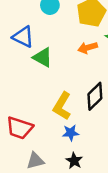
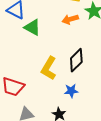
blue star: (71, 133) -> (71, 91), moved

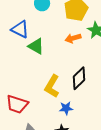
blue star: (71, 91) -> (66, 108), moved

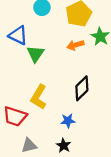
green triangle: (36, 46) -> (35, 54), turned 36
yellow L-shape: (52, 86) -> (39, 97), moved

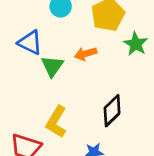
orange arrow: (75, 45) -> (86, 54), moved

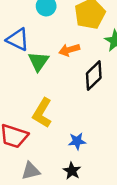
black diamond: (112, 111) -> (94, 76), moved

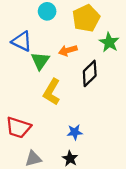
yellow L-shape: (42, 113) -> (52, 92), moved

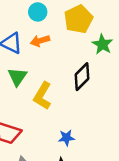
orange arrow: (68, 50) -> (40, 41), moved
green triangle: (40, 61) -> (17, 77), moved

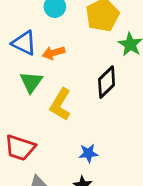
orange arrow: (40, 41) -> (53, 53), moved

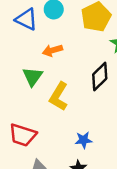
blue triangle: (24, 43) -> (26, 19), moved

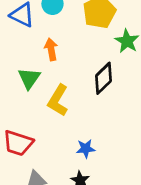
orange arrow: (52, 50) -> (51, 49), turned 96

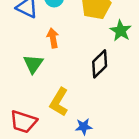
yellow L-shape: (58, 100) -> (59, 102), moved

